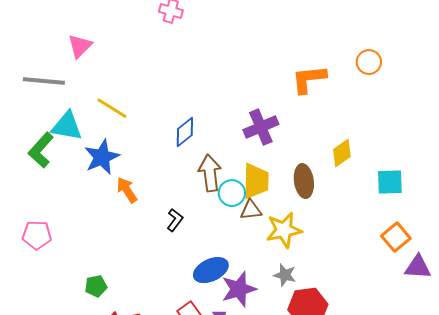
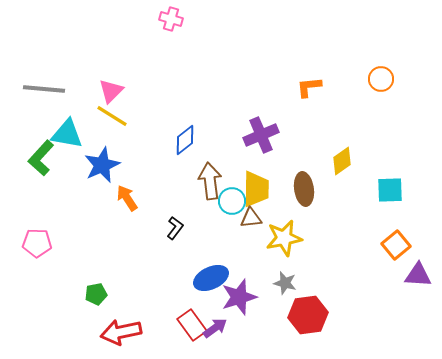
pink triangle: (80, 46) -> (111, 91), moved
orange circle: (369, 62) -> (381, 79), moved
orange L-shape: (309, 79) -> (309, 87), size x0.7

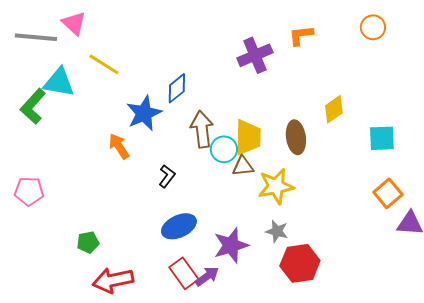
pink triangle: (111, 91) -> (74, 23), moved, turned -32
purple cross: (261, 135) -> (255, 55), moved
blue star: (102, 165) -> (144, 113), moved
blue ellipse: (211, 278) -> (179, 226), moved

